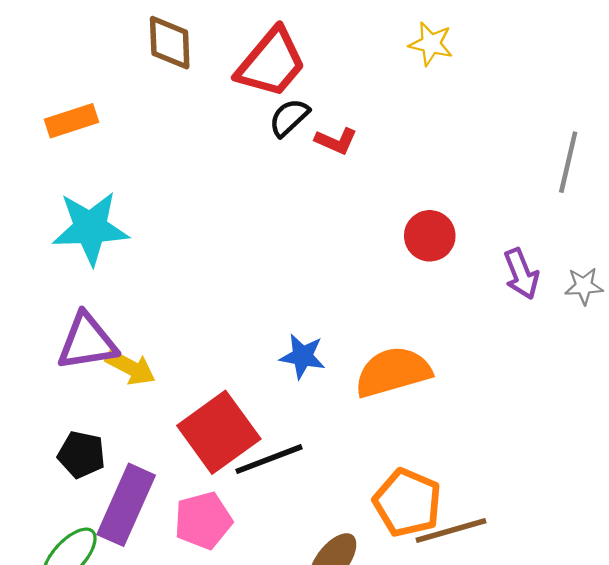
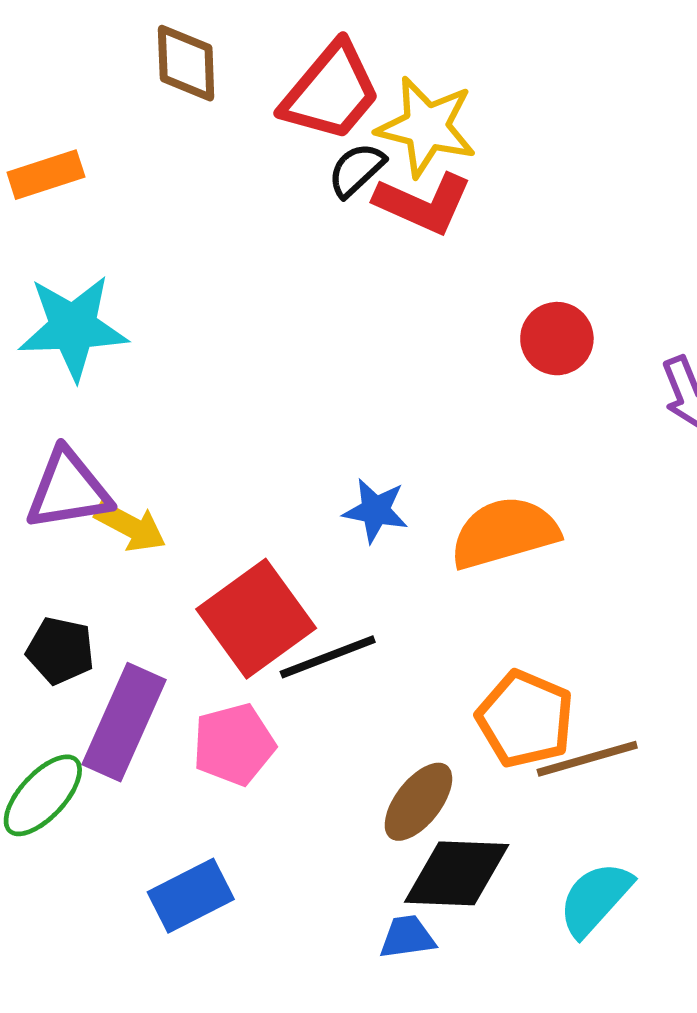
yellow star: (431, 44) -> (426, 127), moved, size x1.6
red L-shape: (336, 141) -> (423, 203), size x1.6

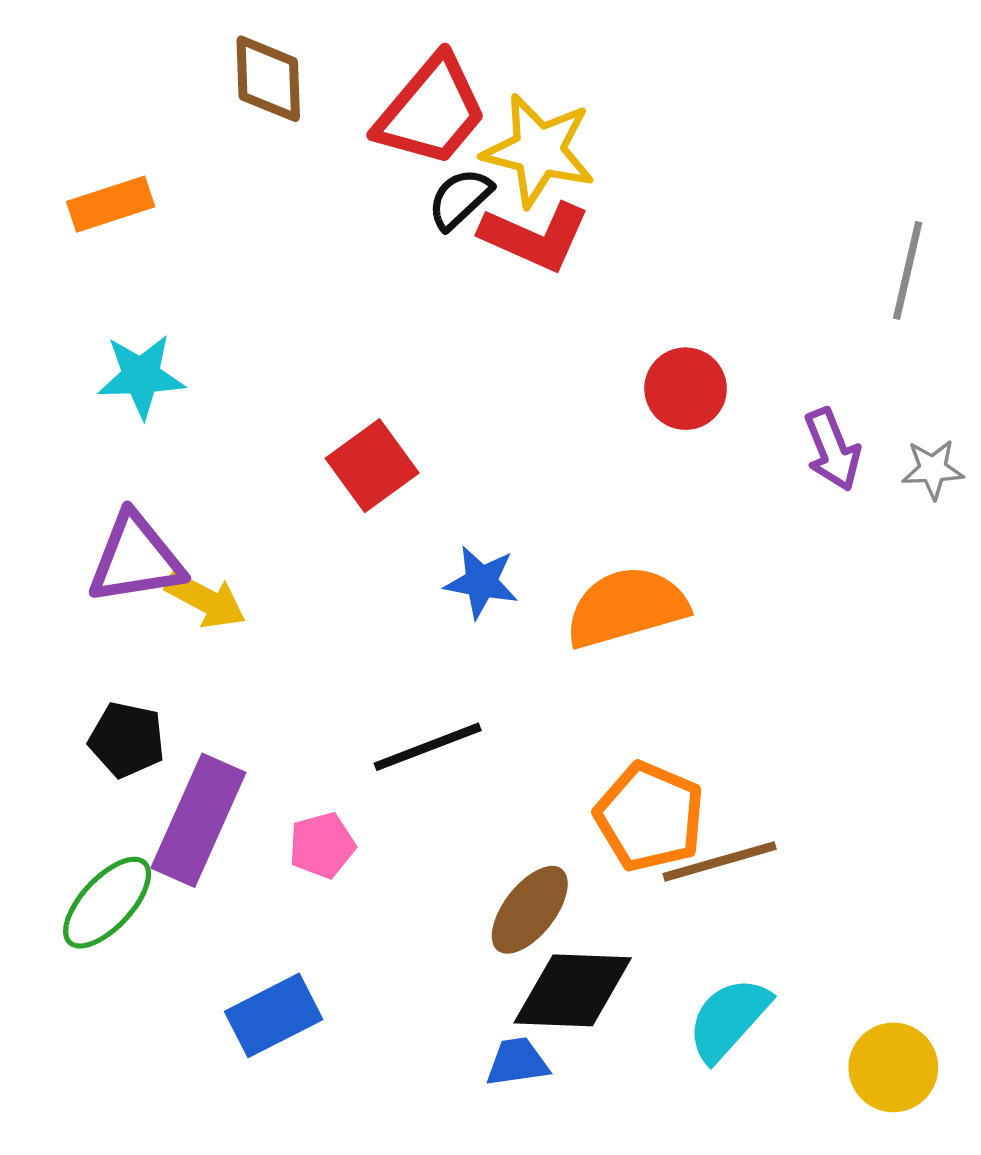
cyan star: (73, 327) -> (141, 376), size x0.7
red square: (256, 619) -> (372, 466), moved, size x0.7
pink pentagon: (234, 744) -> (322, 845), size x0.7

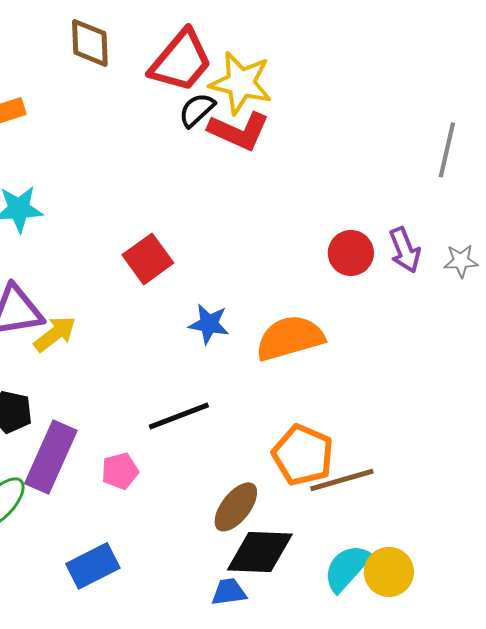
red circle: (686, 389) -> (351, 253), moved
yellow arrow: (206, 600) -> (55, 334), turned -66
yellow circle: (893, 1067) -> (389, 572), moved

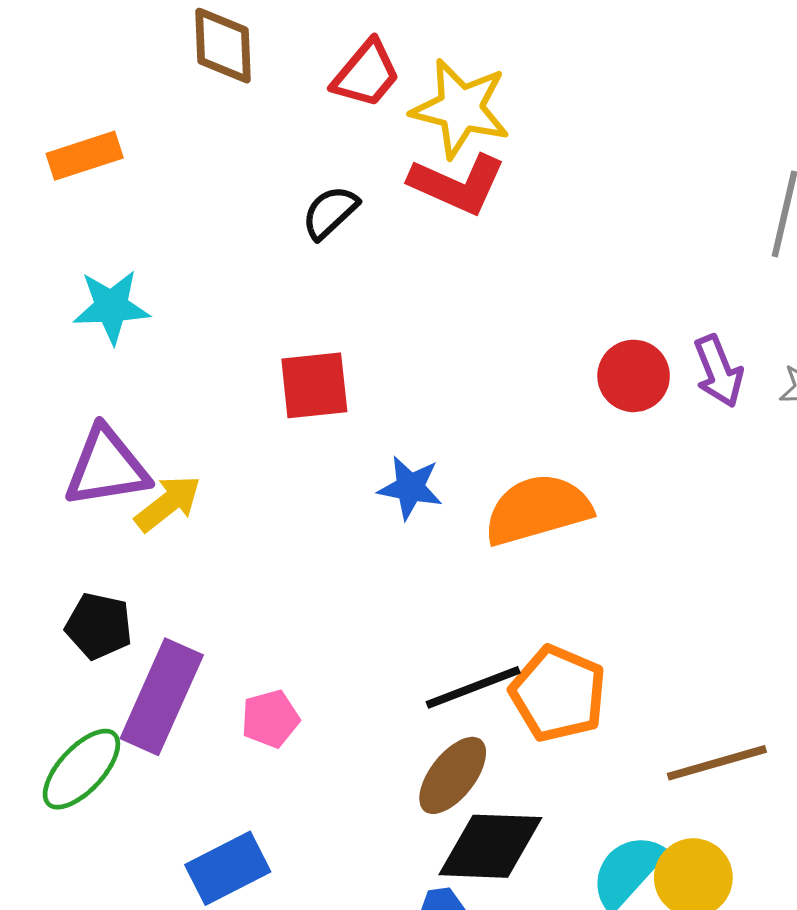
red trapezoid: (181, 61) -> (366, 74), size x0.7
black semicircle: (197, 110) -> (330, 212), moved
red square: (148, 259) -> (314, 385), turned 30
black line: (179, 416) -> (473, 687), moved
brown line: (342, 480) -> (717, 763), moved

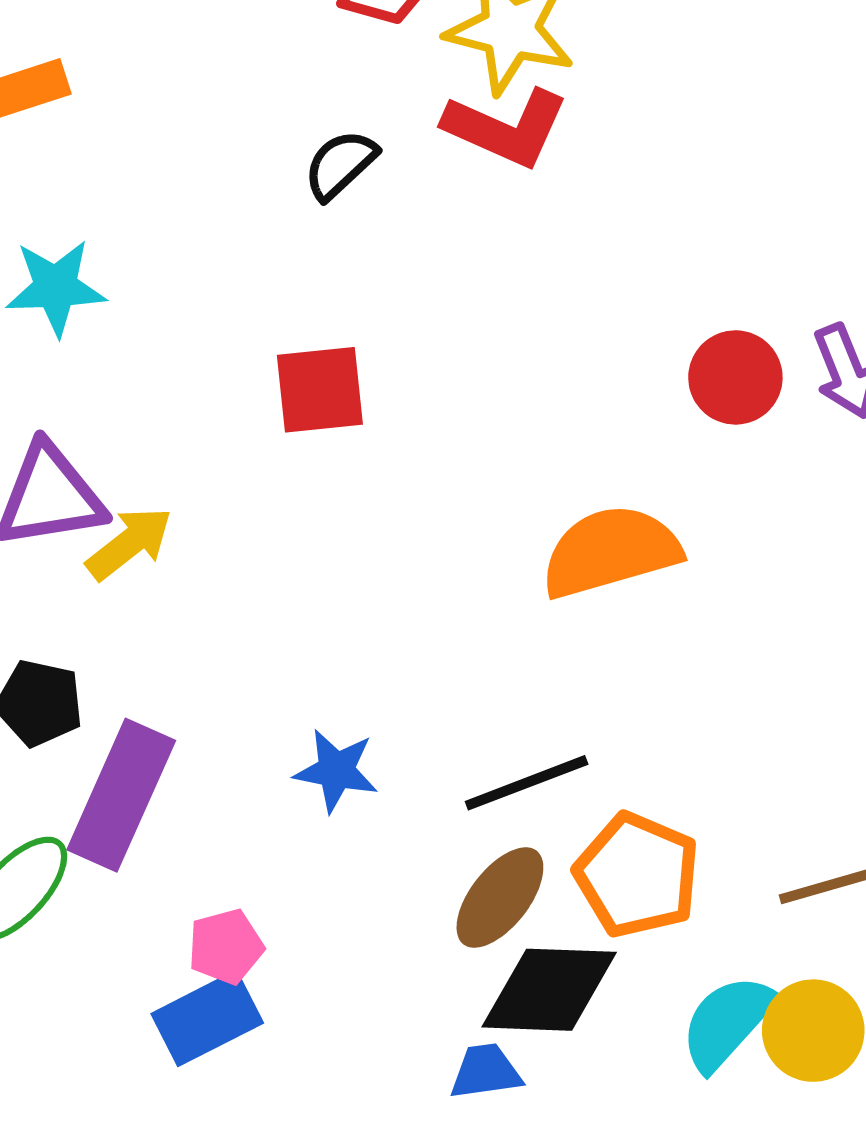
blue star: (410, 488) -> (336, 771), moved
orange pentagon: (558, 694) -> (637, 875), moved
pink pentagon: (270, 719) -> (226, 947), moved

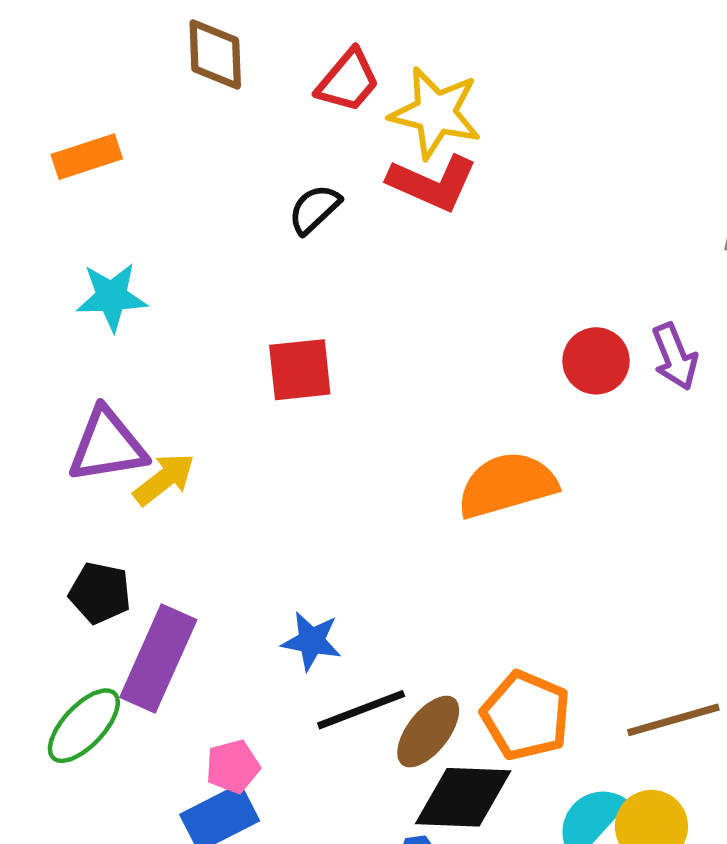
black line: (527, 783) -> (361, 710), moved

